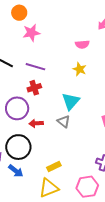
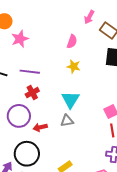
pink semicircle: (82, 44) -> (72, 42), turned -56
gray triangle: (64, 121) -> (67, 121), turned -40

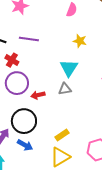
yellow star: (74, 66) -> (80, 41), moved
red cross: (32, 93) -> (12, 60), moved, turned -32

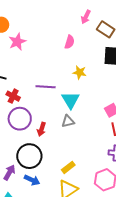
purple line: (29, 39) -> (46, 87), moved
red arrow: (38, 95) -> (42, 129), turned -56

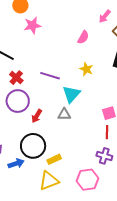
black circle: (29, 156) -> (33, 146), moved
blue arrow: (32, 180) -> (16, 164), turned -56

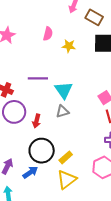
pink semicircle: (83, 37) -> (48, 34), moved
yellow star: (86, 69) -> (69, 46), moved

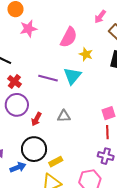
pink semicircle: (48, 34) -> (69, 37), size x1.5
cyan triangle: (64, 90) -> (72, 76), moved

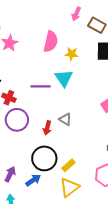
gray triangle: (64, 116) -> (65, 119), turned 48
red arrow: (36, 119) -> (47, 128), moved

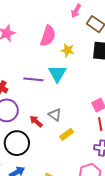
red arrow: (47, 128) -> (36, 121), turned 112
black circle: (44, 158) -> (17, 143), moved
yellow rectangle: (68, 165) -> (67, 134), moved

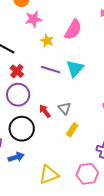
yellow star: (67, 50) -> (47, 41), moved
yellow rectangle: (67, 134) -> (72, 130), turned -32

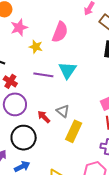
yellow rectangle: (72, 130) -> (74, 131), size x1.5

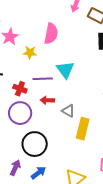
red cross: (10, 81) -> (20, 89), moved
red arrow: (44, 117) -> (47, 100), moved, turned -32

